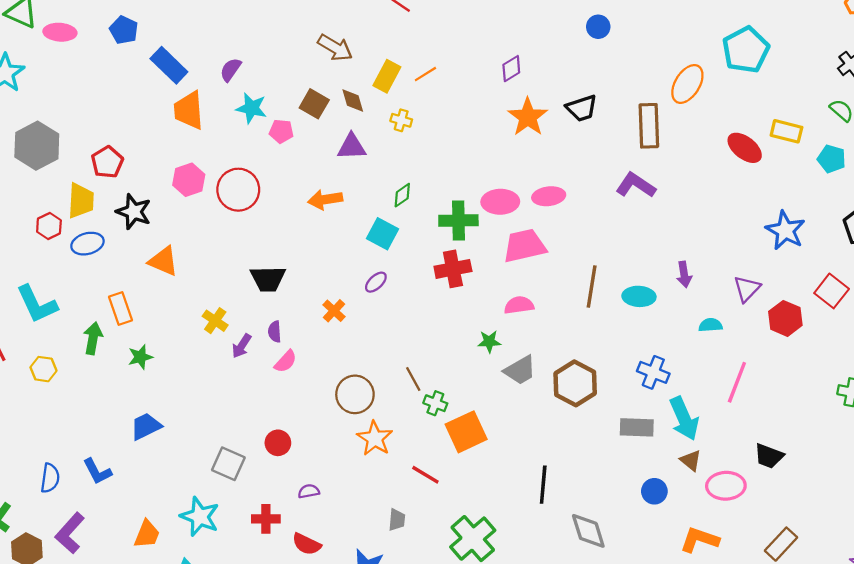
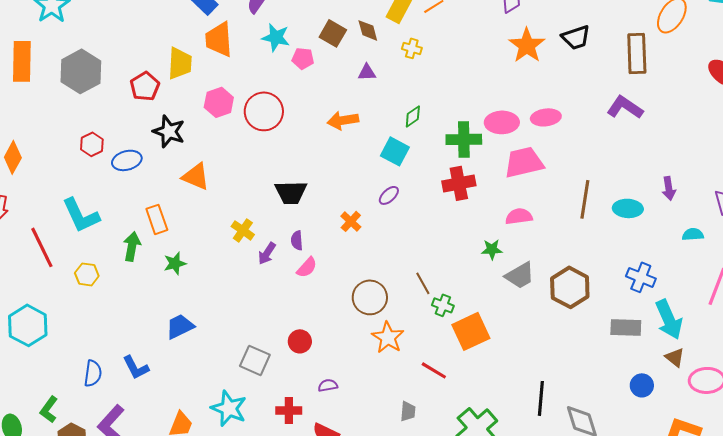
purple triangle: (352, 147) -> (367, 72), size x0.7
yellow trapezoid: (81, 201) -> (180, 63), moved
black line: (543, 485) -> (541, 398), moved

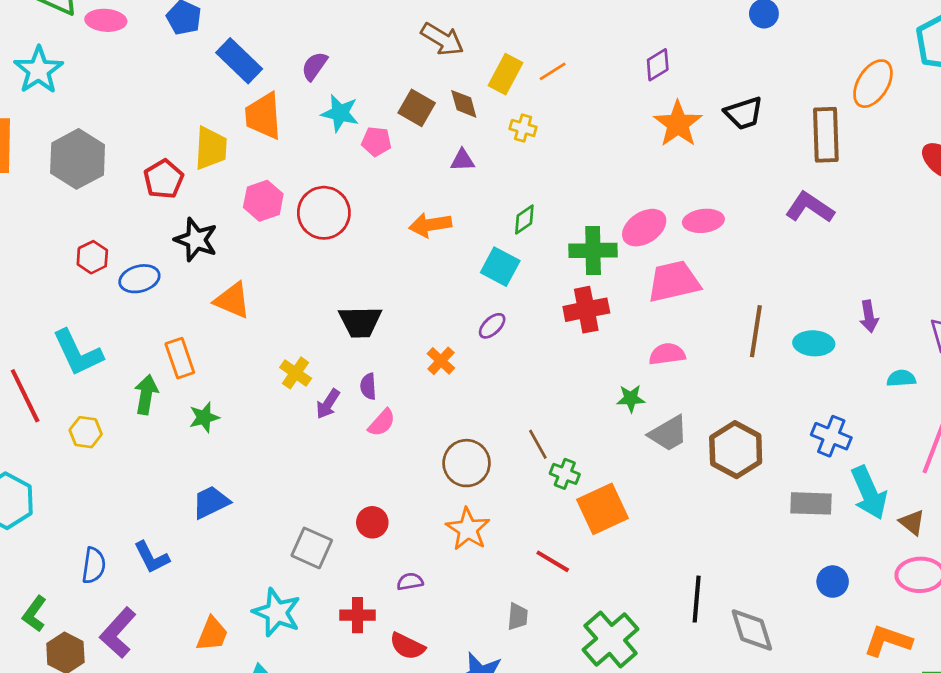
pink ellipse: (502, 122) -> (644, 228), turned -32
orange star: (388, 337) -> (468, 529), moved
brown triangle: (675, 357) -> (912, 522), moved

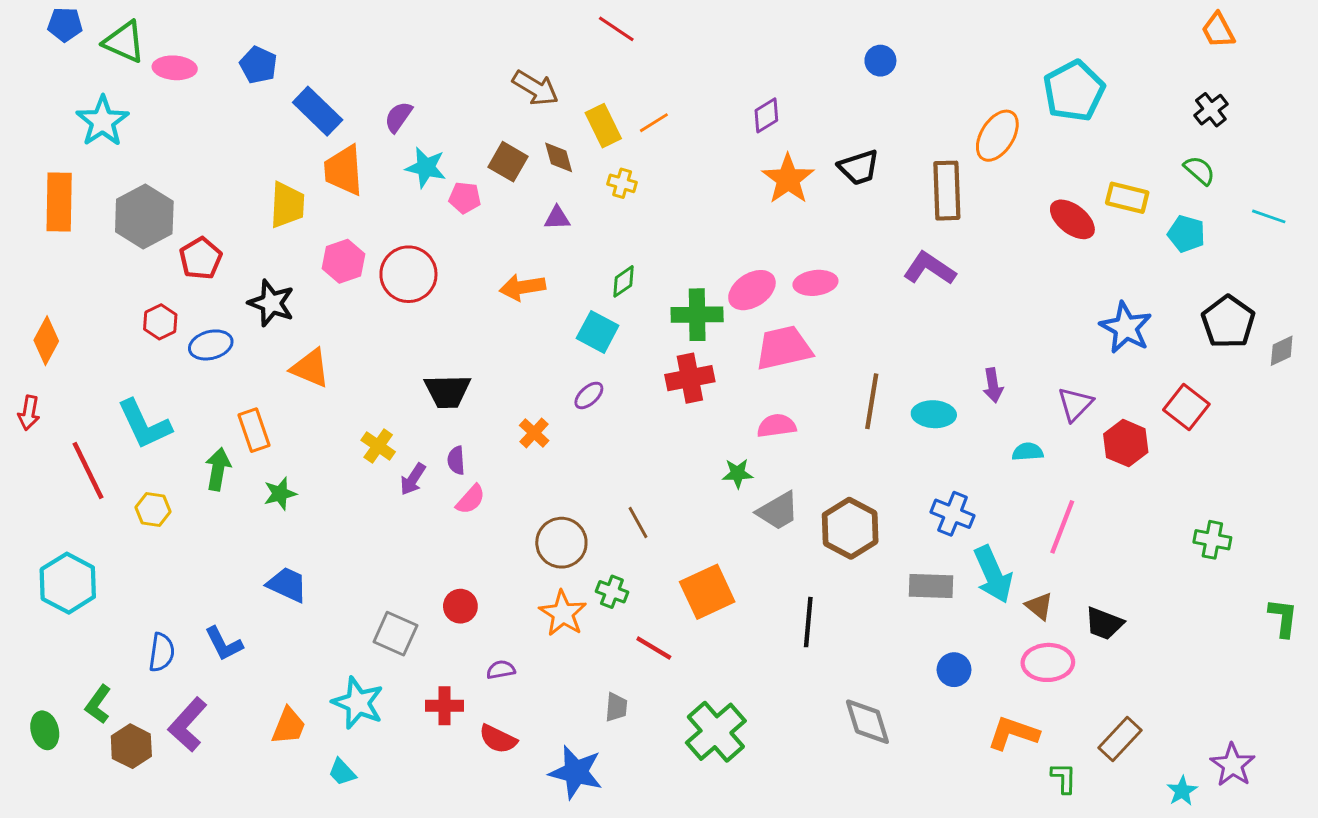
yellow rectangle: (506, 74) -> (603, 126), turned -54
red pentagon: (164, 179) -> (201, 258), moved
green cross: (565, 474) -> (612, 592), moved
blue trapezoid: (211, 502) -> (287, 585), turned 51
black line: (697, 599) -> (808, 622), moved

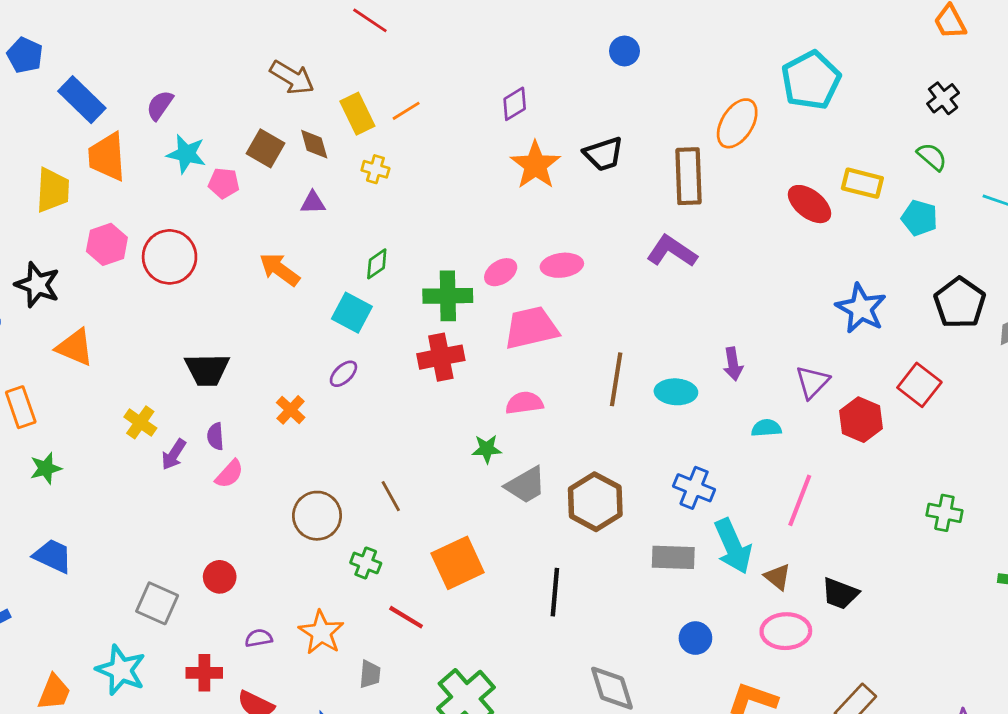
orange arrow: (522, 287) -> (279, 269), turned 45
pink ellipse: (752, 290) -> (501, 272), size x0.7
orange star: (563, 613) -> (321, 633), moved

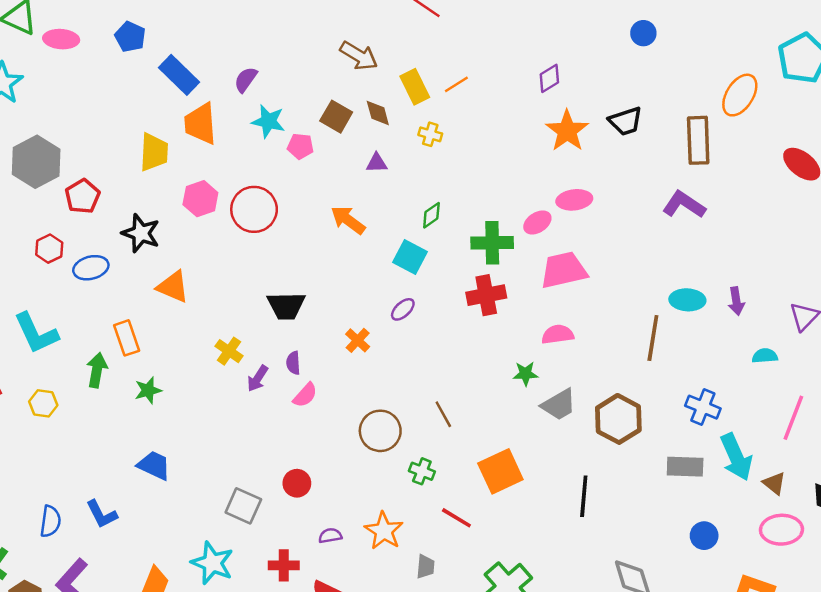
pink ellipse: (562, 265) -> (574, 200), moved
brown line: (616, 379) -> (653, 338), moved
cyan ellipse: (676, 392) -> (687, 300), moved

